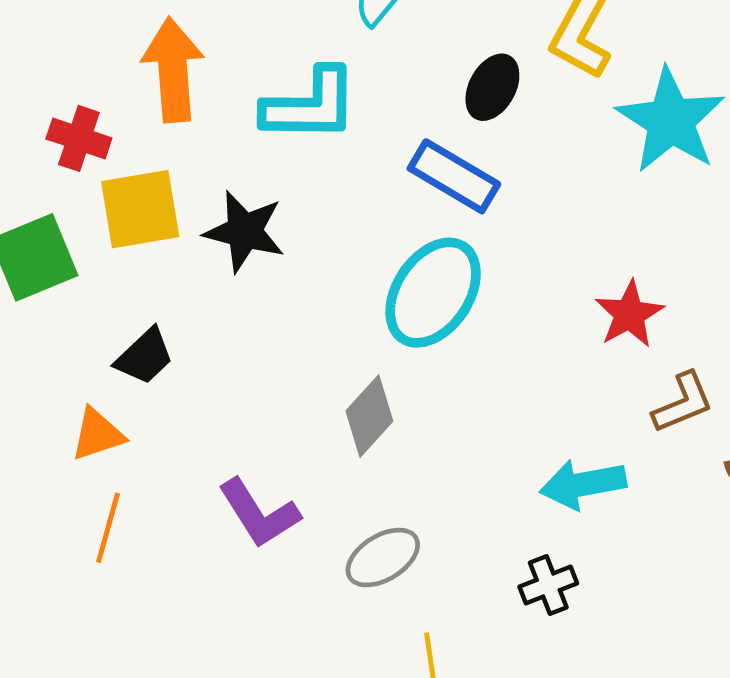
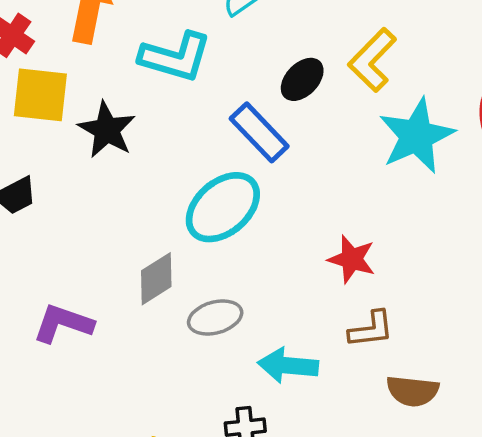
red star: (629, 314) -> (352, 259), turned 30
purple L-shape: (259, 513) -> (63, 323), turned 126
gray ellipse: (383, 558) -> (215, 317), moved

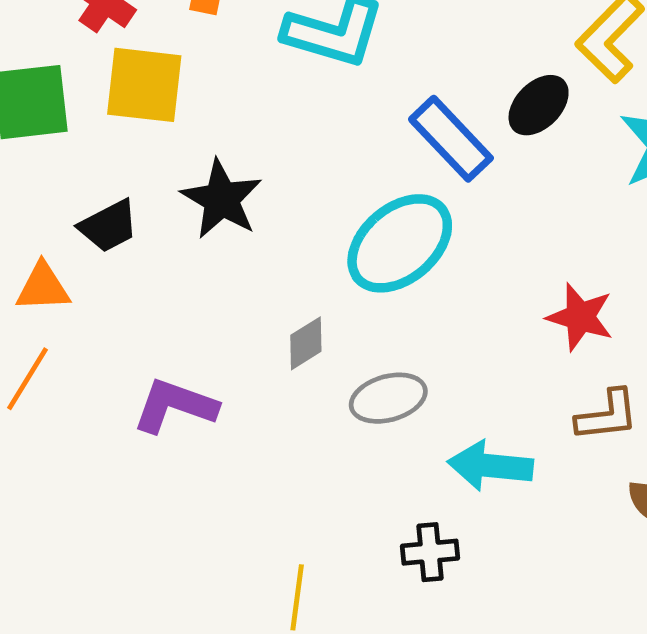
black ellipse: (302, 79) -> (539, 105), moved
black star: (107, 130) -> (222, 199), moved
gray diamond: (156, 279) -> (306, 343), size x0.7

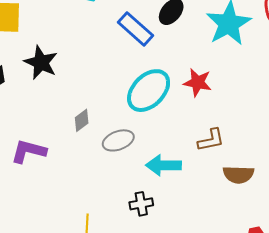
cyan ellipse: (400, 243) -> (149, 91), moved
red star: (580, 317) -> (198, 82), moved

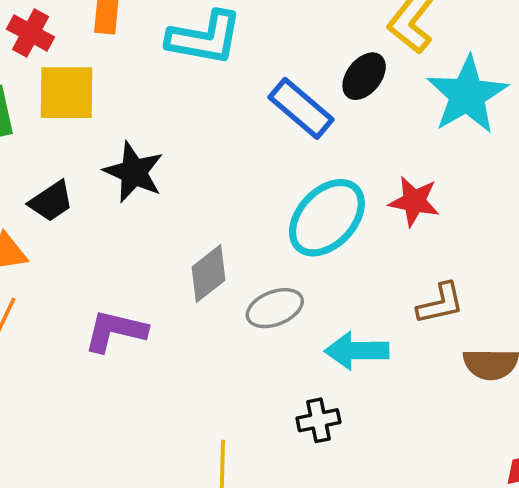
gray diamond: (82, 120) -> (209, 274), size x1.4

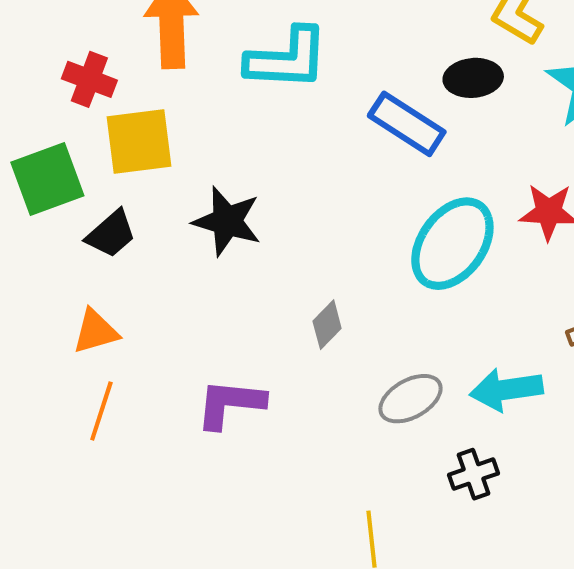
black ellipse: (364, 76) -> (473, 78), turned 54
black trapezoid: (51, 201) -> (111, 234), moved
gray diamond: (209, 274) -> (327, 325), size x0.7
gray ellipse: (275, 308) -> (410, 399), moved

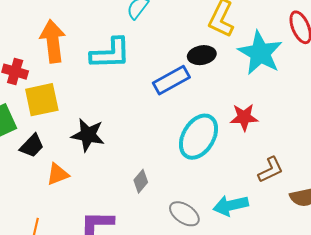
blue rectangle: (407, 124) -> (171, 80), turned -57
orange triangle: (96, 331) -> (58, 174), moved
gray ellipse: (410, 399) -> (184, 214), turned 68

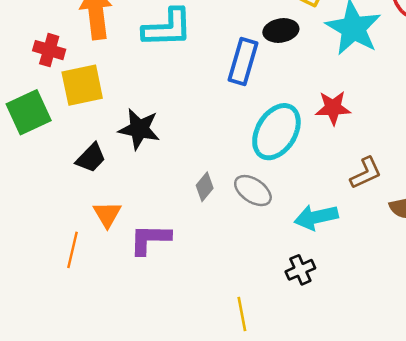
blue rectangle: (171, 80) -> (243, 61), turned -45
black trapezoid: (32, 146) -> (91, 158), moved
orange triangle: (58, 174) -> (107, 214), moved, turned -40
gray ellipse: (184, 214) -> (253, 191), moved

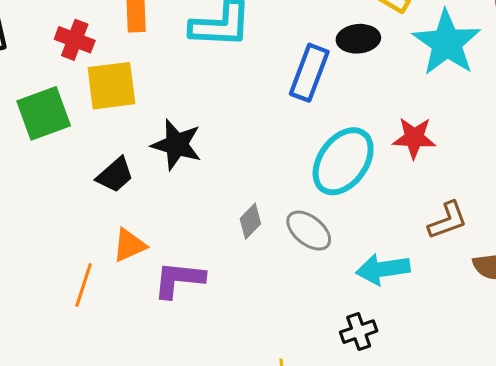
orange triangle: (107, 214) -> (129, 245), turned 32

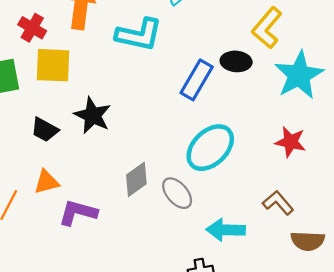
red star: (414, 138) -> (290, 142), moved
black trapezoid: (115, 175) -> (45, 130), turned 60
brown L-shape: (448, 220) -> (278, 203), turned -120
gray diamond: (250, 221) -> (136, 179), size x1.4

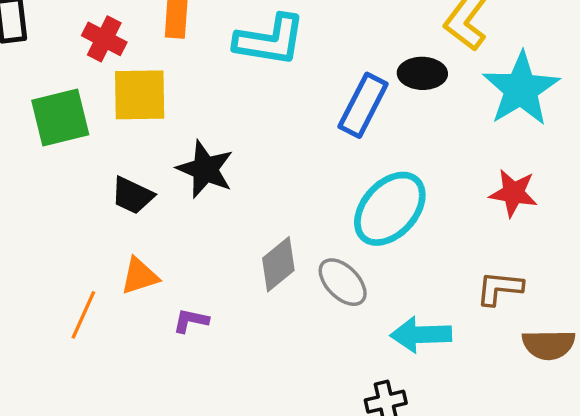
brown L-shape: (278, 203) -> (500, 288), turned -40
purple L-shape: (78, 213) -> (191, 321), size x0.6

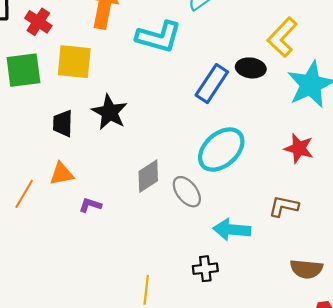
red cross: (104, 39) -> (38, 22), moved
black trapezoid: (132, 195) -> (63, 123), turned 60
brown semicircle: (549, 345) -> (306, 269), moved

